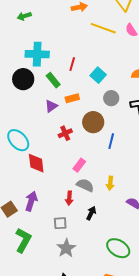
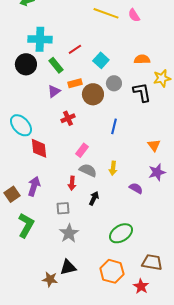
red line: (72, 64) -> (75, 49), turned 40
brown circle: (93, 122) -> (93, 94), moved
green ellipse: (118, 248) -> (121, 233), turned -65

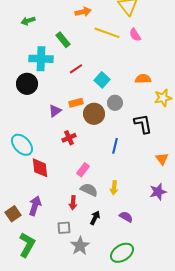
green rectangle: (56, 65) -> (63, 40), moved
black L-shape: (142, 92) -> (143, 124), moved
orange triangle: (154, 145) -> (162, 159), moved
purple semicircle: (136, 188) -> (126, 217), moved
gray star: (69, 233) -> (80, 246), moved

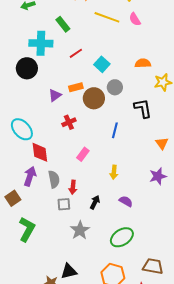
gray semicircle: (89, 190) -> (54, 179), moved, turned 54
purple arrow: (35, 206) -> (30, 176), moved
gray square: (64, 228) -> (64, 204), moved

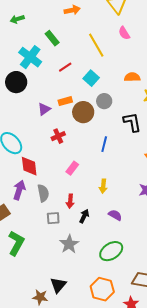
yellow line: (107, 17) -> (96, 45), moved, turned 40
cyan cross: (41, 43) -> (30, 57), turned 35
red arrow: (73, 187) -> (70, 201), moved
black triangle: (69, 271) -> (58, 285), turned -36

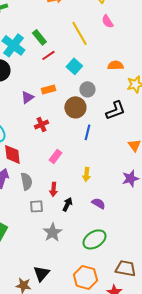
green rectangle: (52, 38) -> (39, 37), moved
brown circle: (83, 112) -> (75, 107), moved
black L-shape: (132, 122) -> (115, 110), turned 80

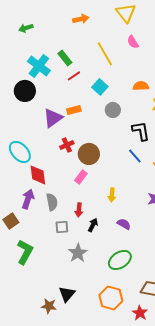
purple triangle: (27, 97) -> (53, 118), size x1.5
brown circle: (75, 107) -> (89, 154), moved
black L-shape: (115, 110) -> (141, 131), turned -80
blue line: (87, 132) -> (135, 156), moved, turned -56

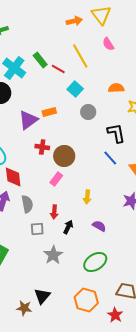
orange arrow: (81, 19) -> (74, 21), moved
red line: (74, 76) -> (58, 69), moved, turned 64
red cross: (67, 145) -> (42, 147), turned 32

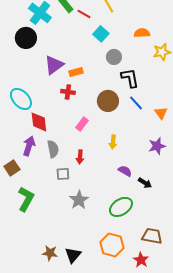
orange rectangle: (49, 112) -> (76, 72), moved
black L-shape: (116, 133) -> (130, 78), moved
brown circle: (64, 156) -> (108, 101), moved
black arrow: (68, 227) -> (145, 183), moved, turned 96
black triangle: (42, 296) -> (73, 255), moved

